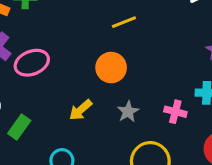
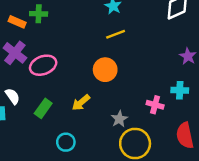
gray star: (128, 112) -> (119, 119), moved
green rectangle: (19, 127) -> (43, 108), moved

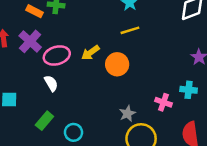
white semicircle: (13, 96) -> (51, 83), moved
yellow arrow: (81, 103) -> (90, 53), moved
green rectangle: (43, 108) -> (44, 121), moved

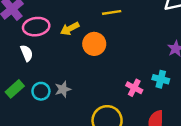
gray star: (127, 114) -> (63, 89), moved
cyan circle: (73, 132) -> (41, 91), moved

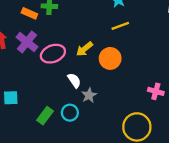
white semicircle: (27, 53) -> (74, 80), moved
gray star: (63, 89) -> (89, 95), moved

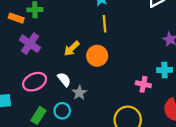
yellow line: (120, 26) -> (104, 24), turned -70
purple cross: (27, 42) -> (30, 44), moved
pink ellipse: (53, 54) -> (35, 82), moved

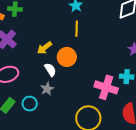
white semicircle: (64, 80) -> (50, 70), moved
pink cross: (143, 84) -> (106, 87), size x1.6

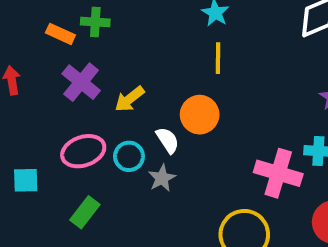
yellow arrow: (44, 48) -> (130, 99), moved
cyan circle: (30, 104) -> (129, 156), moved

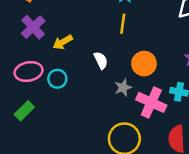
orange circle: (200, 115) -> (144, 64), moved
white semicircle: (168, 140) -> (101, 60), moved
gray star: (162, 178) -> (123, 88), moved

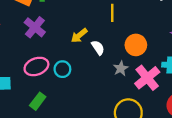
yellow arrow: (63, 42) -> (79, 35), moved
pink cross: (151, 102) -> (147, 78), turned 35

